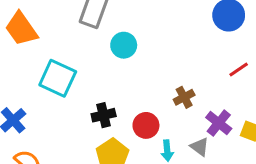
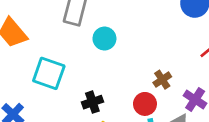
red circle: (146, 125) -> (145, 104), moved

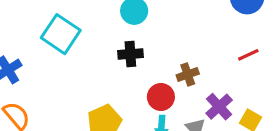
black cross: (92, 102) -> (130, 54), moved

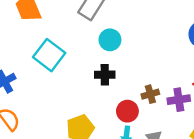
purple cross: (219, 107) -> (179, 100), moved, turned 30

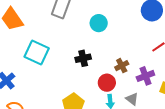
cyan circle: (110, 40) -> (99, 23), moved
purple cross: (179, 100) -> (145, 76), moved

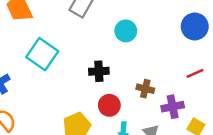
brown cross: (122, 66) -> (145, 89), turned 32
red circle: (107, 83) -> (109, 105), moved

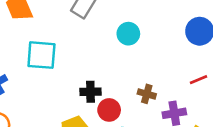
cyan square: (42, 54) -> (41, 55), turned -32
black cross: (99, 71) -> (90, 92), moved

